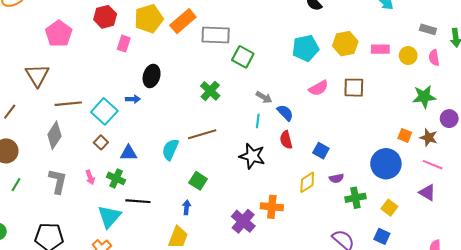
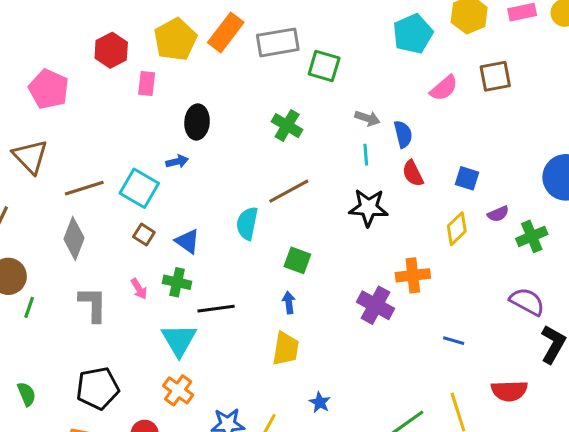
blue semicircle: (285, 113) -> (403, 134), turned 42
blue triangle: (129, 153) -> (187, 241), turned 48
green line: (16, 185) -> (29, 307), moved

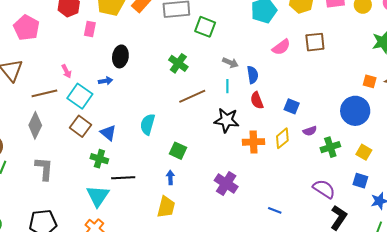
brown line: (289, 191) -> (192, 96), moved
brown square: (144, 235) -> (80, 126), size x1.5
orange cross: (413, 275) -> (254, 142), moved
pink arrow: (139, 289) -> (67, 71), moved

